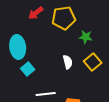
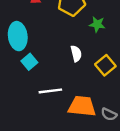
yellow square: (93, 62) -> (105, 65), moved

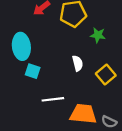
cyan square: (29, 62) -> (33, 71), turned -32

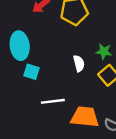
green star: (98, 35) -> (104, 52), moved

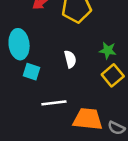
white semicircle: (79, 63) -> (70, 59), moved

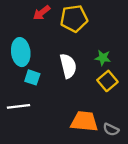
white semicircle: (70, 59) -> (68, 66), size x1.5
white line: (54, 103) -> (18, 106), moved

